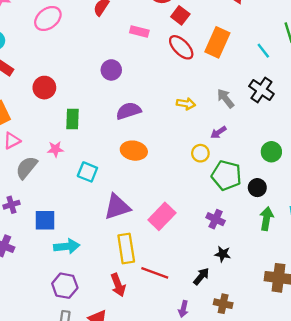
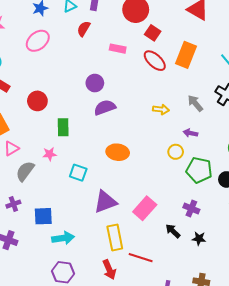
purple semicircle: (129, 111) -> (105, 107), moved
purple arrow: (218, 132) -> (190, 133), turned 48
black arrow: (201, 276) -> (173, 231), moved, turned -84

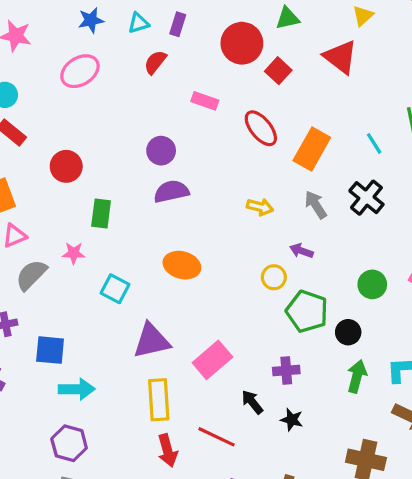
red square: (153, 33) -> (278, 71), moved
orange rectangle: (186, 55) -> (312, 149), moved
purple cross: (191, 209) -> (286, 371), turned -35
red line: (141, 258) -> (217, 437), moved
red arrow: (109, 270) -> (167, 450), moved

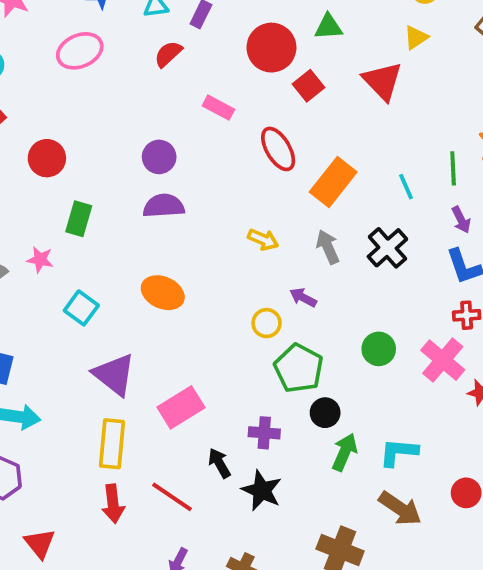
black circle: (348, 332) -> (325, 413), moved
purple triangle: (152, 341) -> (114, 375), turned 42
black star: (292, 420) -> (262, 490), size x1.5

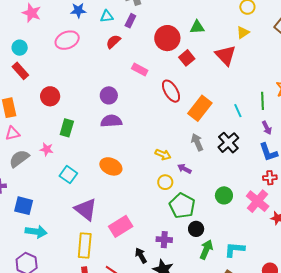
yellow arrow: (263, 240) -> (163, 155), moved

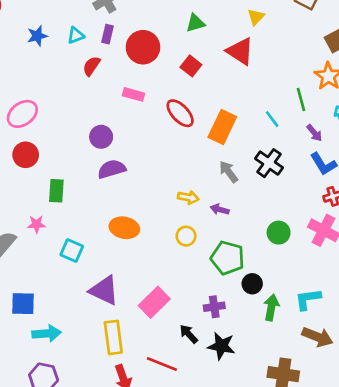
red circle: (167, 38) -> (143, 47), moved
pink ellipse: (67, 40) -> (22, 114), moved
yellow circle: (165, 182) -> (186, 236), moved

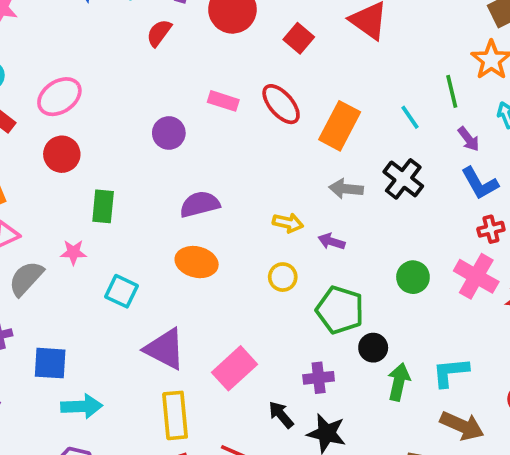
pink rectangle: (134, 94) -> (223, 101), moved
purple semicircle: (112, 169) -> (200, 204), moved
gray arrow: (229, 172) -> (346, 189), turned -50

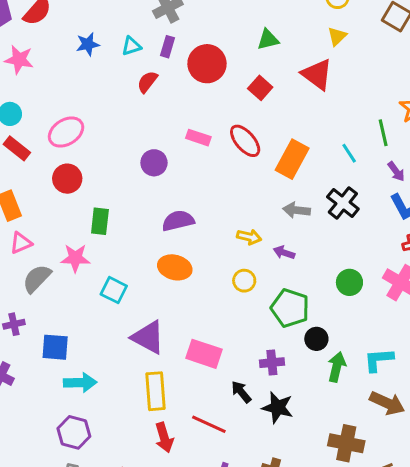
pink star: (73, 252) -> (75, 258), size x1.4
pink rectangle: (234, 368) -> (204, 354), turned 60

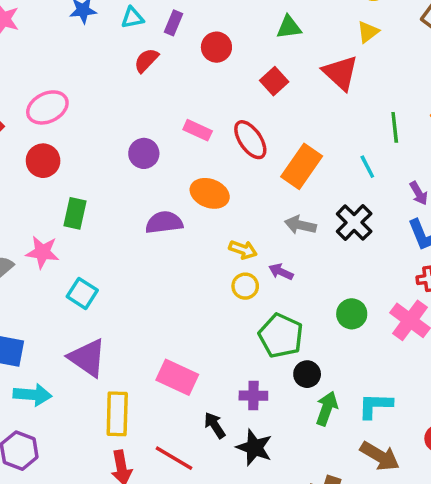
red circle: (207, 64) -> (216, 47), size x0.7
green line: (383, 133) -> (395, 127), moved
orange ellipse: (175, 267) -> (210, 193), moved
yellow circle: (244, 281) -> (245, 286), moved
purple triangle: (148, 337) -> (87, 358), moved

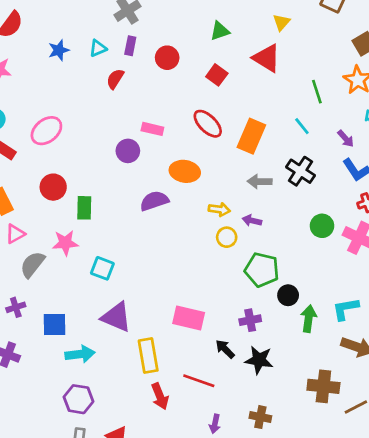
pink rectangle: (198, 130) -> (152, 129), moved
red circle: (43, 161) -> (53, 187), moved
green circle: (352, 314) -> (322, 226), moved

